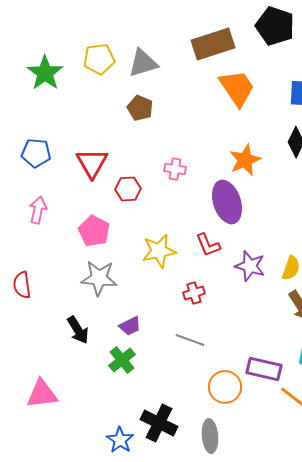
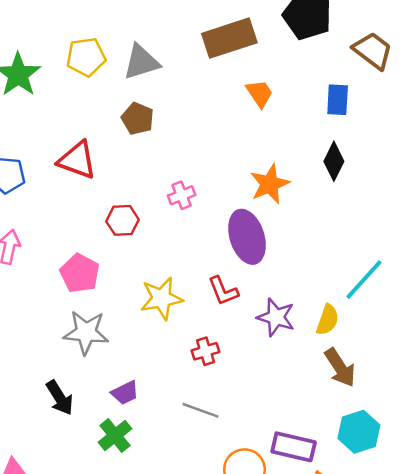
orange trapezoid: (237, 88) -> (260, 93), size x0.6
red triangle: (92, 163) -> (77, 160), moved, turned -40
pink cross: (175, 169) -> (182, 195), turned -30

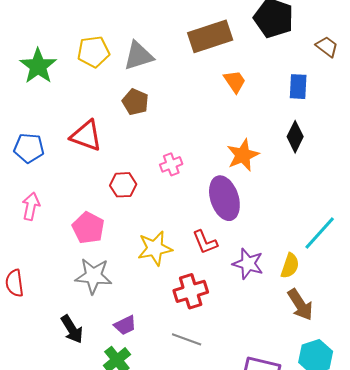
brown trapezoid: (373, 51) -> (327, 47), size x0.7
red cross: (205, 351) -> (191, 291), size x1.5

